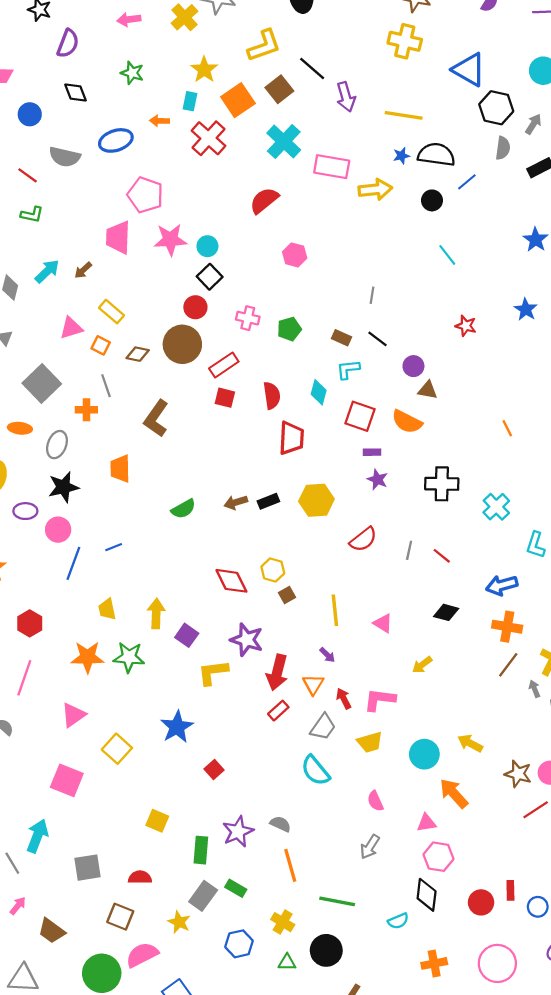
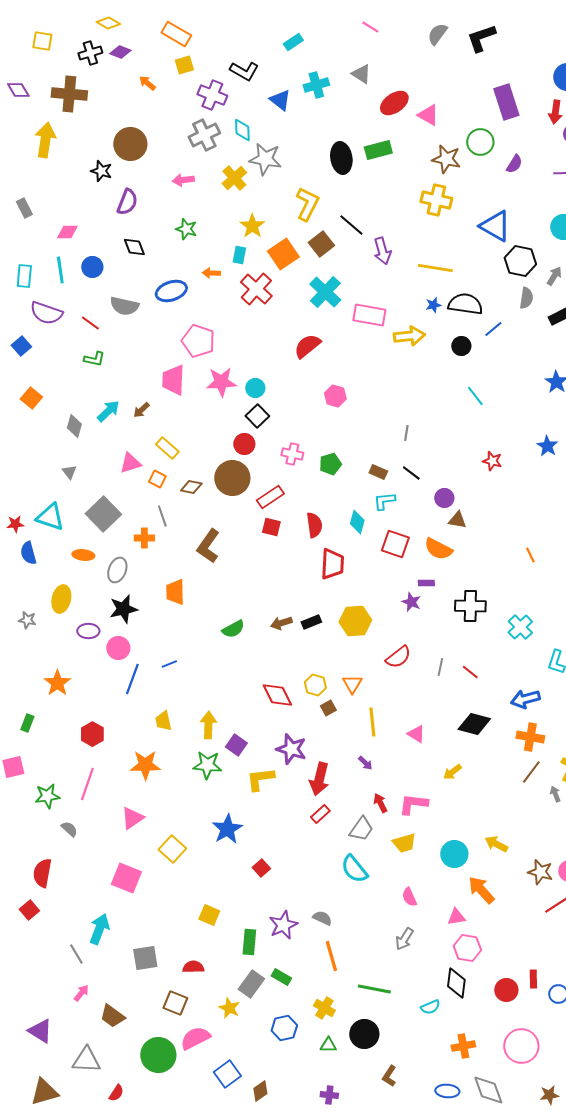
yellow L-shape: (264, 46) -> (307, 204), turned -44
purple rectangle: (372, 452) -> (426, 583), moved
black diamond: (446, 612) -> (474, 724), size x1.4
green star: (129, 657) -> (207, 765), moved
orange triangle: (313, 684) -> (352, 684), moved

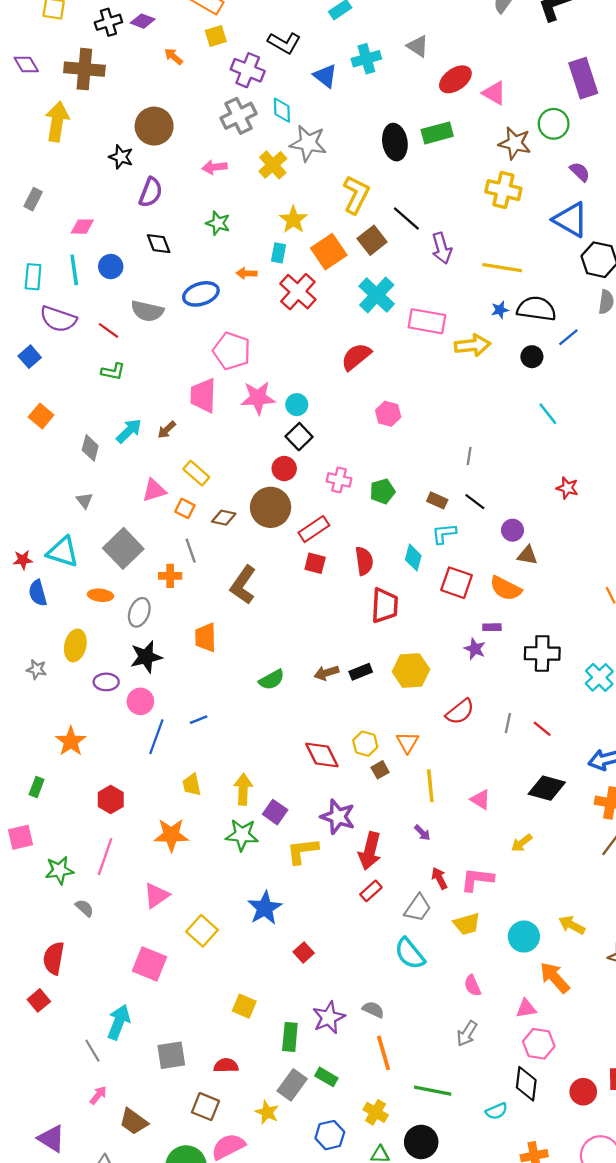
purple semicircle: (514, 164) -> (580, 172), moved, turned -78
gray rectangle: (24, 208) -> (33, 199), turned 54

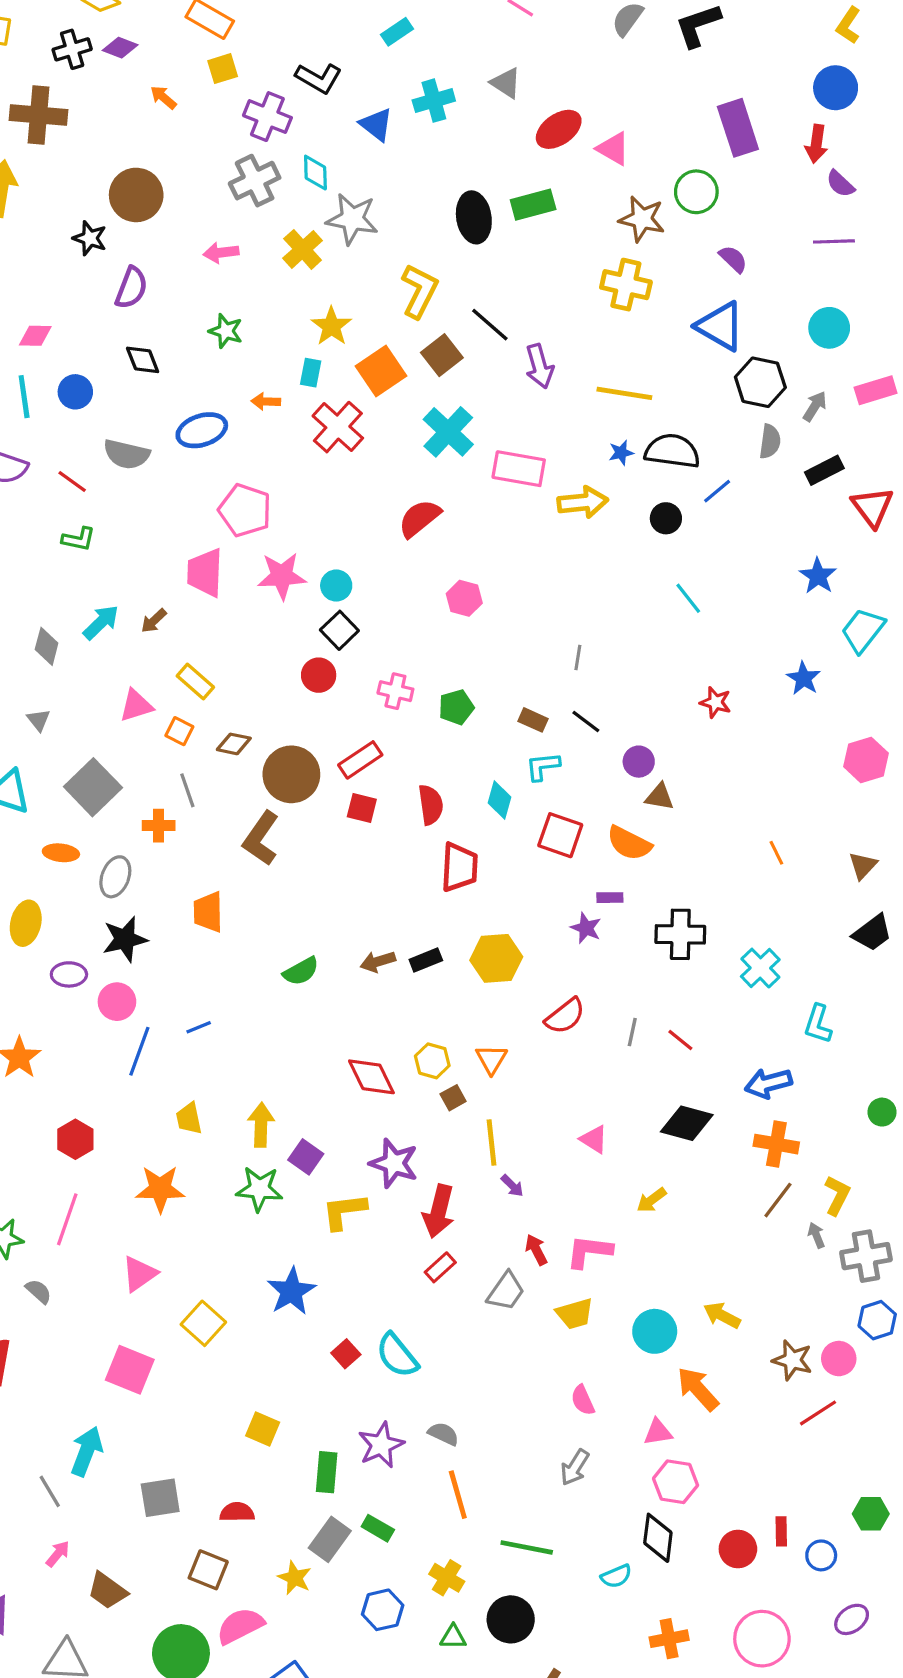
brown circle: (271, 507) -> (291, 774), moved
yellow line: (430, 786) -> (491, 1142), moved
cyan semicircle: (410, 954) -> (397, 1355), moved

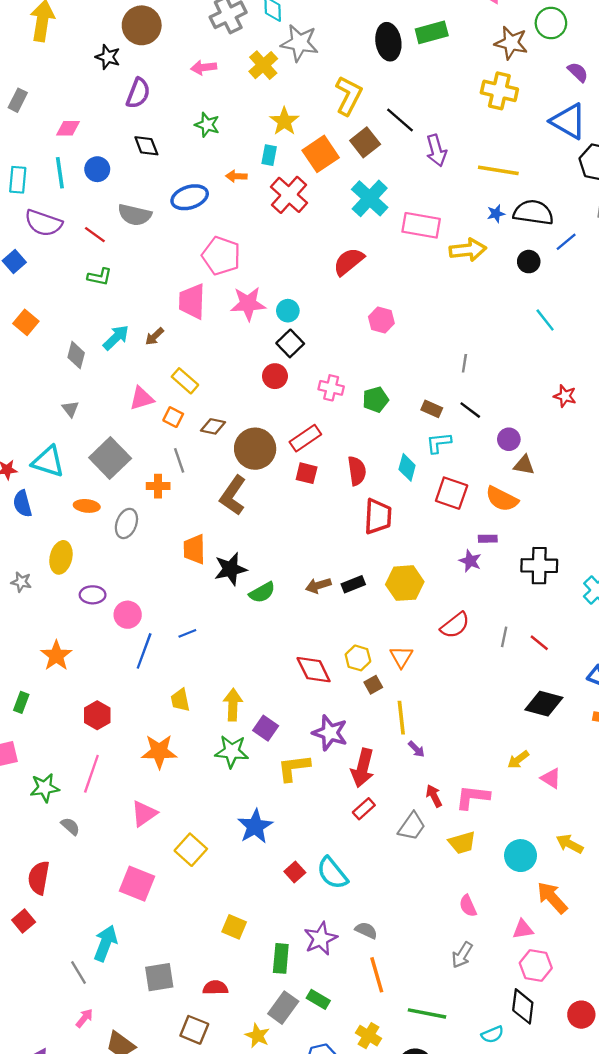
black star: (125, 939) -> (231, 569), moved
pink triangle: (594, 1139) -> (551, 778), moved

